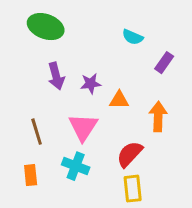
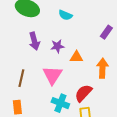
cyan semicircle: (133, 37) -> (65, 15), moved
brown line: (37, 132) -> (21, 78), turned 30
cyan cross: (76, 166) -> (60, 103), moved

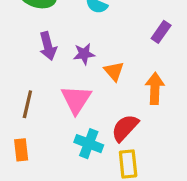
orange triangle: (76, 57) -> (114, 71), turned 48

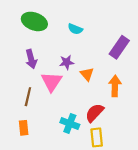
purple rectangle: (161, 32) -> (119, 47), size x1.5
purple arrow: (48, 46) -> (31, 59), moved
pink triangle: (76, 100) -> (52, 82), moved

